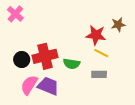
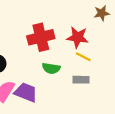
brown star: (118, 25) -> (102, 13), moved
red cross: (45, 56) -> (41, 37), moved

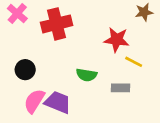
red cross: (41, 37) -> (57, 24), moved
yellow line: (83, 57) -> (134, 62), moved

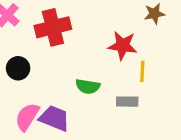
yellow line: (134, 62) -> (142, 71), turned 66
black circle: (25, 70) -> (18, 68), moved

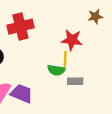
yellow line: (142, 71) -> (65, 59), moved
green semicircle: (88, 86) -> (56, 70), moved

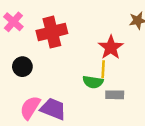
red star: (72, 40) -> (111, 47), turned 30

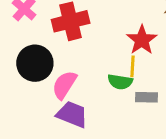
black circle: (22, 67) -> (35, 63), size x1.5
pink semicircle: (30, 108) -> (64, 85), moved

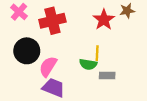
red star: (142, 40) -> (104, 20), moved

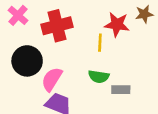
red star: (104, 20) -> (117, 24), turned -30
yellow line: (97, 53) -> (100, 43), moved

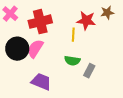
pink semicircle: (52, 79) -> (35, 49), moved
gray rectangle: (121, 90) -> (89, 71), turned -64

